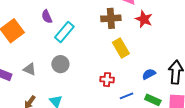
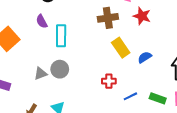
cyan rectangle: (64, 32) -> (61, 36), turned -35
gray triangle: (30, 69) -> (40, 73), moved, turned -40
blue semicircle: (149, 74) -> (145, 57), moved

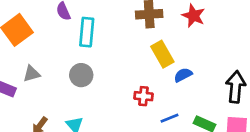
blue semicircle: (145, 57) -> (183, 75), moved
gray triangle: (40, 73) -> (32, 74), moved

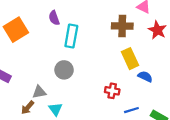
gray triangle: (32, 74) -> (39, 92), moved
blue semicircle: (183, 75) -> (145, 77), turned 48

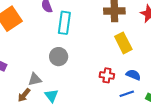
blue semicircle: (145, 77) -> (133, 75), moved

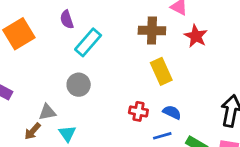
cyan rectangle: (64, 23) -> (88, 42), turned 30

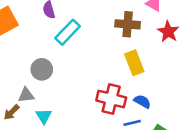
gray circle: (79, 85) -> (42, 69), moved
red cross: (138, 111) -> (111, 99), size x1.6

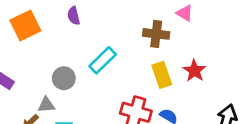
cyan rectangle: (68, 32) -> (103, 60), moved
red star: (168, 32) -> (194, 71), moved

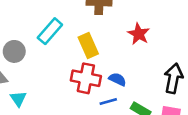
yellow rectangle: (162, 75) -> (88, 45), moved

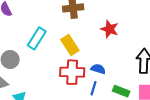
blue line: (108, 101) -> (94, 88), turned -48

